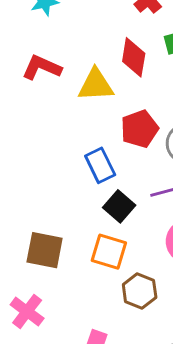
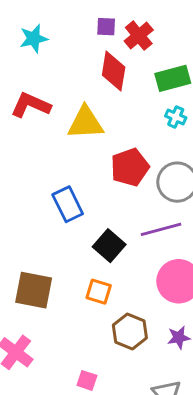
red diamond: (134, 57) -> (114, 71), moved
blue rectangle: (100, 165) -> (68, 204), moved
orange square: (109, 252) -> (99, 292), size x0.7

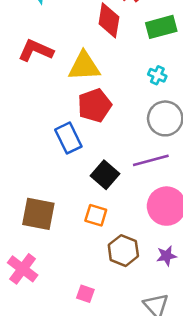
cyan cross: (176, 117) -> (157, 75), moved
red pentagon: (130, 167) -> (95, 105), moved

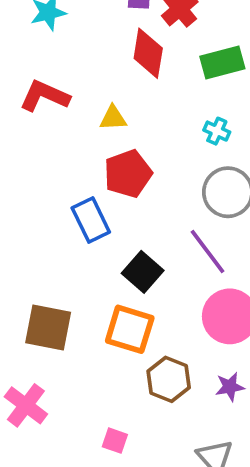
yellow triangle: (84, 66) -> (113, 118), size x0.6
purple line: (151, 160) -> (208, 252), turned 68
orange square: (96, 215) -> (130, 329), size x1.5

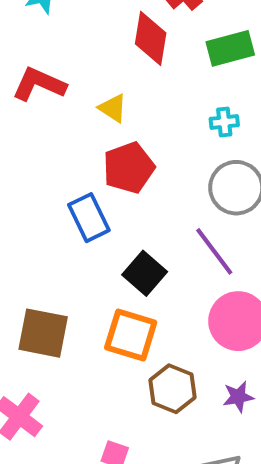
yellow triangle: (113, 118) -> (113, 108), turned 36
cyan cross: (217, 131) -> (224, 122), turned -30

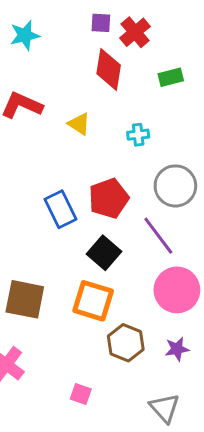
green rectangle: (230, 48) -> (171, 77), size x0.7
cyan cross: (224, 122) -> (138, 135), moved
red pentagon: (129, 168) -> (109, 198), moved

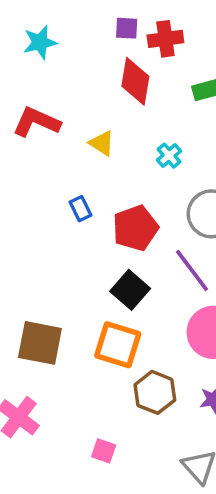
red cross: (135, 32) -> (165, 39), turned 32
cyan cross: (138, 135) -> (169, 156), turned -35
blue rectangle: (61, 209) -> (81, 209), moved, size x0.6

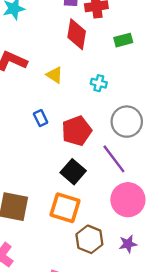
cyan cross: (169, 156) -> (99, 83), turned -35

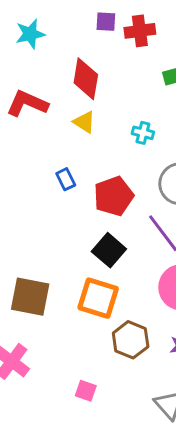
red diamond: (77, 34) -> (86, 79), moved

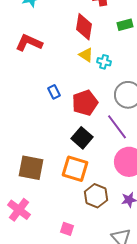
red diamond: (86, 79) -> (84, 27), moved
yellow triangle: (84, 122) -> (86, 55), moved

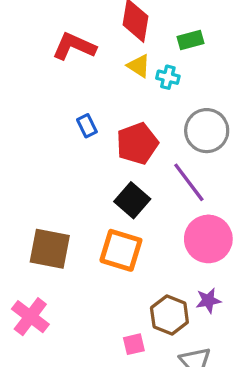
green rectangle: (125, 25) -> (191, 40), moved
red L-shape: (29, 43) -> (74, 46), moved
brown hexagon: (96, 196) -> (169, 315), moved
pink square: (67, 229) -> (134, 344), moved, turned -32

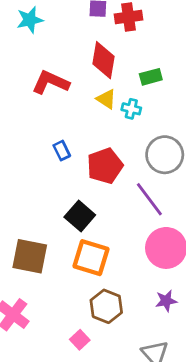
black square: (132, 200) -> (80, 216), moved
brown hexagon: (169, 315) -> (106, 306), moved
pink square: (134, 344) -> (80, 340), moved, turned -30

